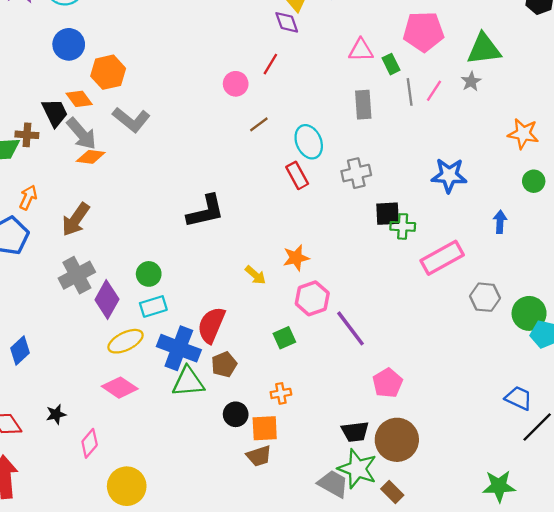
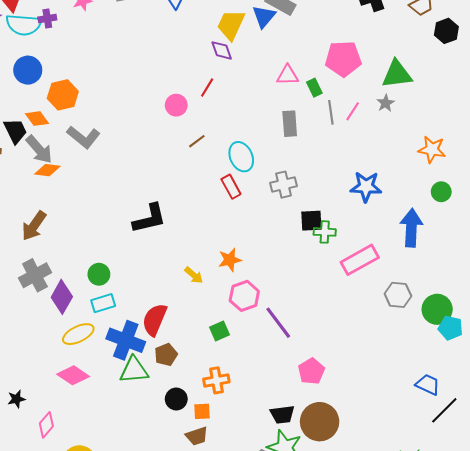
blue arrow: (500, 222) -> (411, 228), size x1.8
orange cross: (281, 393) -> (216, 380), size x1.4
orange square: (265, 428) -> (202, 411), size x0.7

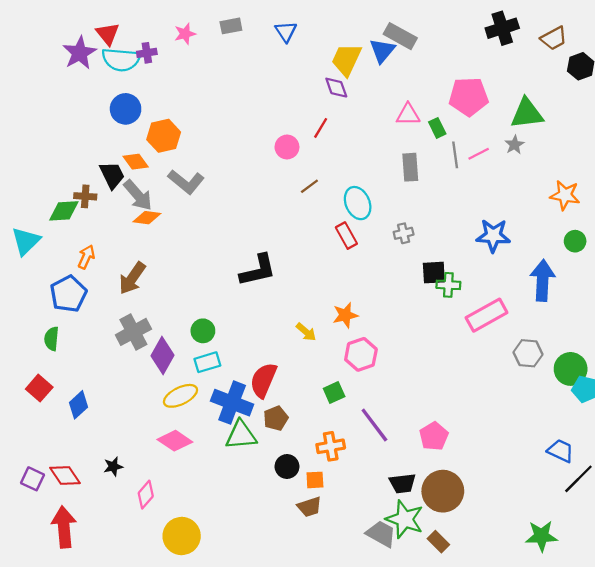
pink line: (353, 111) -> (479, 154), turned 30
gray cross: (283, 185) -> (404, 233), size x0.7
purple line: (278, 323) -> (374, 425), moved

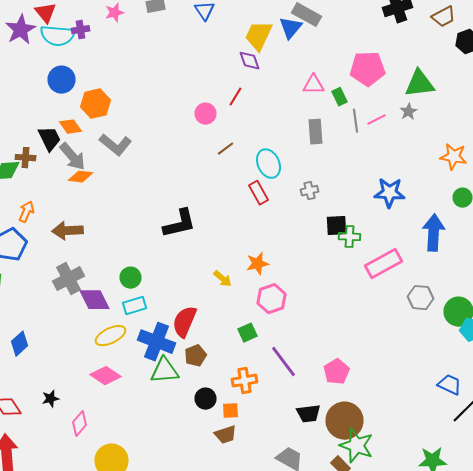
brown arrow: (132, 278) -> (68, 231), turned 52
purple diamond: (163, 356) -> (94, 300), turned -56
green star: (405, 519) -> (356, 446), moved

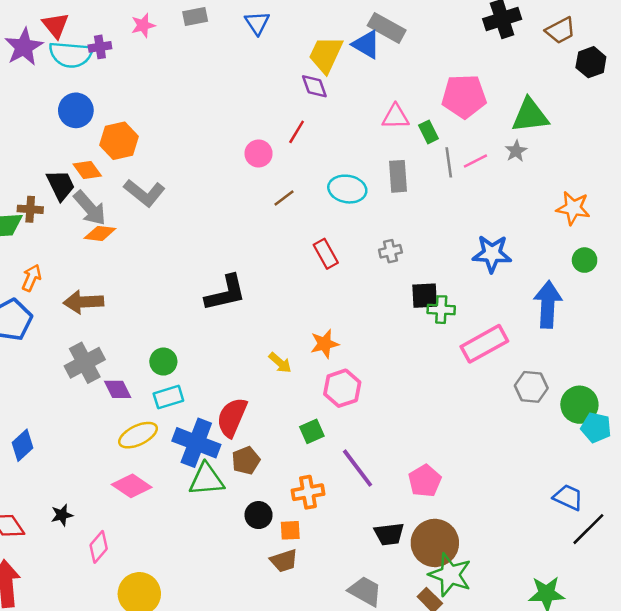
blue triangle: (290, 28) -> (366, 44), turned -40
cyan ellipse: (268, 164) -> (347, 189), moved, turned -56
purple diamond: (94, 300) -> (118, 389), size x0.7

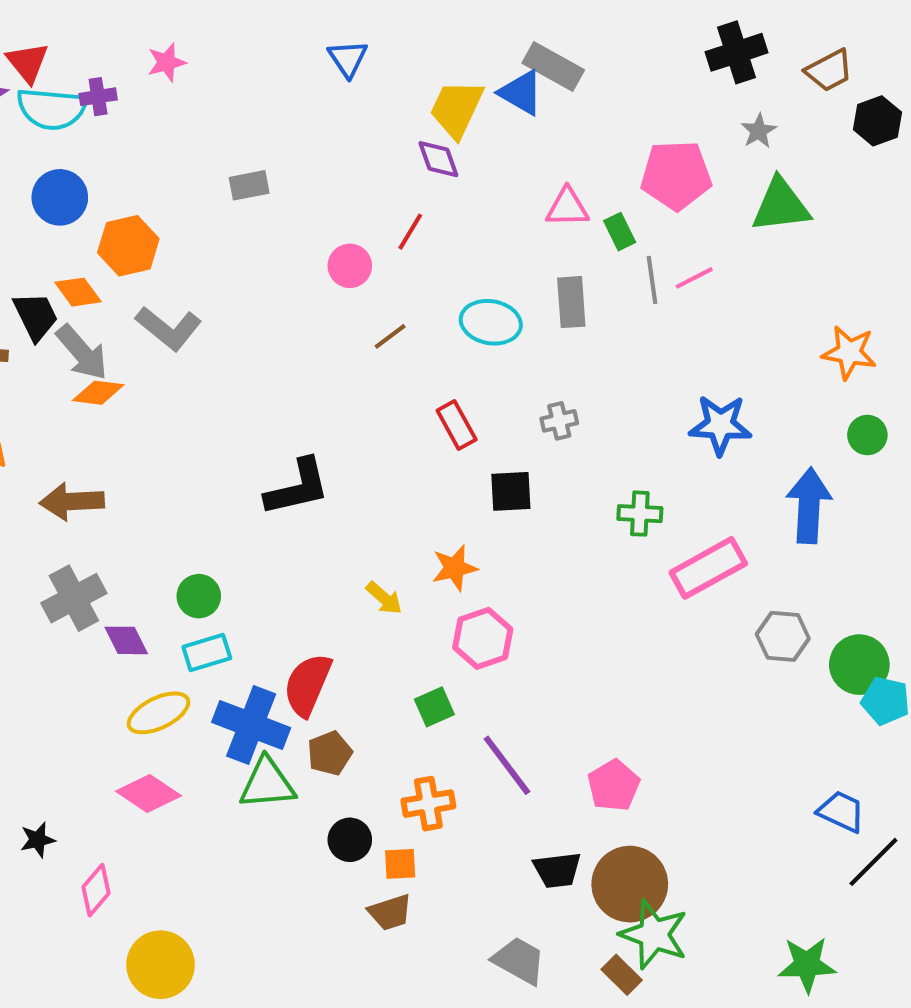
gray rectangle: (195, 16) -> (249, 185), moved
gray star: (516, 151) -> (759, 131), moved
black square: (425, 296) -> (511, 491), moved

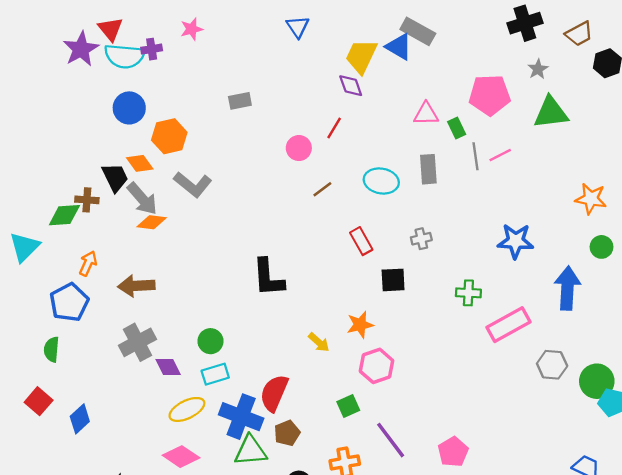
black L-shape: (297, 487) -> (268, 278), turned 99

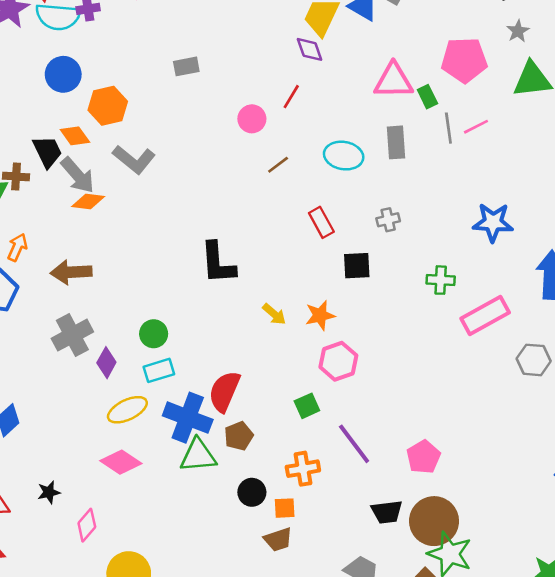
pink triangle: (426, 114) -> (393, 81), size x1.4
yellow arrow: (319, 342) -> (274, 314), moved
purple diamond: (168, 367) -> (106, 363), turned 56

